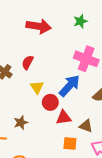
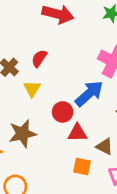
yellow triangle: (37, 87) -> (32, 89), moved
brown star: (21, 123) -> (23, 134), size x1.5

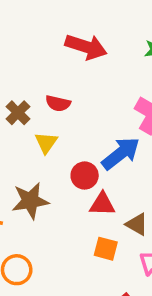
red semicircle: (39, 58) -> (58, 103), turned -114

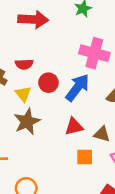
red circle: (85, 176) -> (48, 83), moved
brown star: (30, 201) -> (27, 122), moved

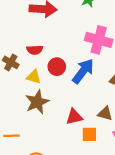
yellow triangle: (23, 94) -> (34, 77), turned -35
red triangle: (74, 126) -> (74, 117), moved

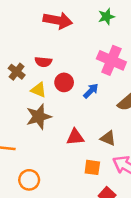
blue arrow: (83, 71) -> (91, 91), size x0.6
orange square: (89, 134) -> (92, 167), moved

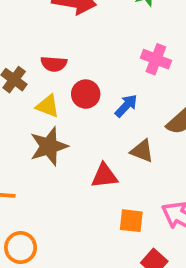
pink cross: (111, 60) -> (156, 59), size x0.7
brown triangle: (108, 138) -> (142, 151), moved
orange circle: (29, 180) -> (21, 247), moved

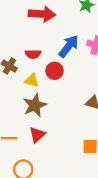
blue arrow: (126, 106) -> (69, 46), moved, size x1.5
red triangle: (104, 176) -> (37, 135), moved, turned -30

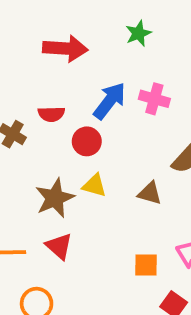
yellow triangle: (32, 80) -> (94, 185), moved
red triangle: (37, 135) -> (59, 246), turned -36

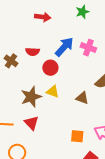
red arrow: (65, 49) -> (43, 17), size x0.7

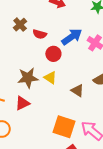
brown cross: (11, 61) -> (20, 25), moved
red triangle: (31, 123) -> (22, 103), turned 35
orange square: (77, 136) -> (64, 127), size x1.6

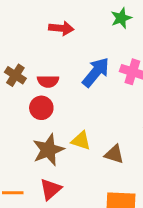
red circle: (53, 54) -> (41, 108), moved
brown triangle: (77, 91) -> (114, 154), moved

